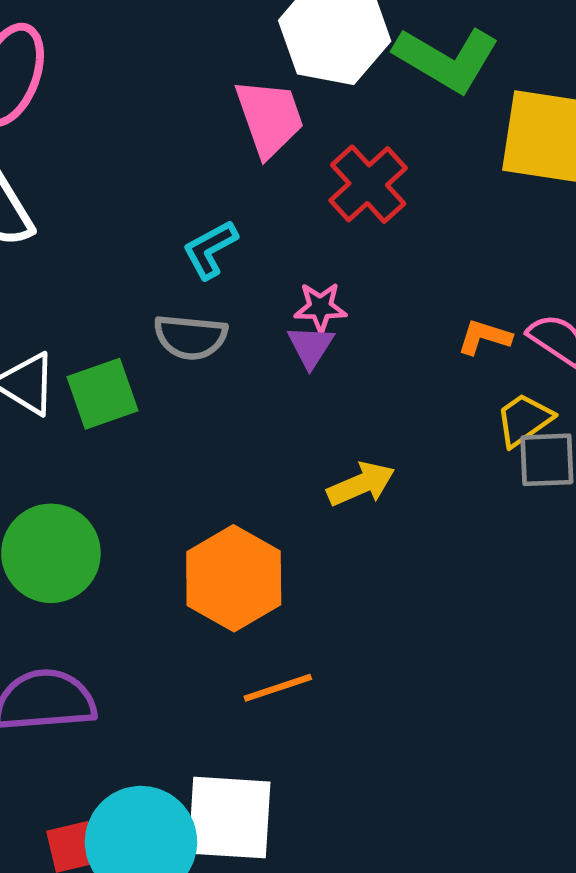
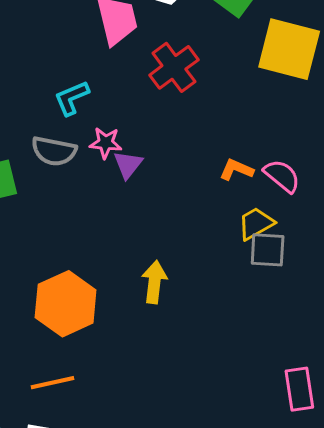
pink star: (320, 307) -> (106, 143), moved
yellow arrow: (361, 484) -> (154, 282), moved, turned -66
orange line: (278, 688) -> (52, 383), moved

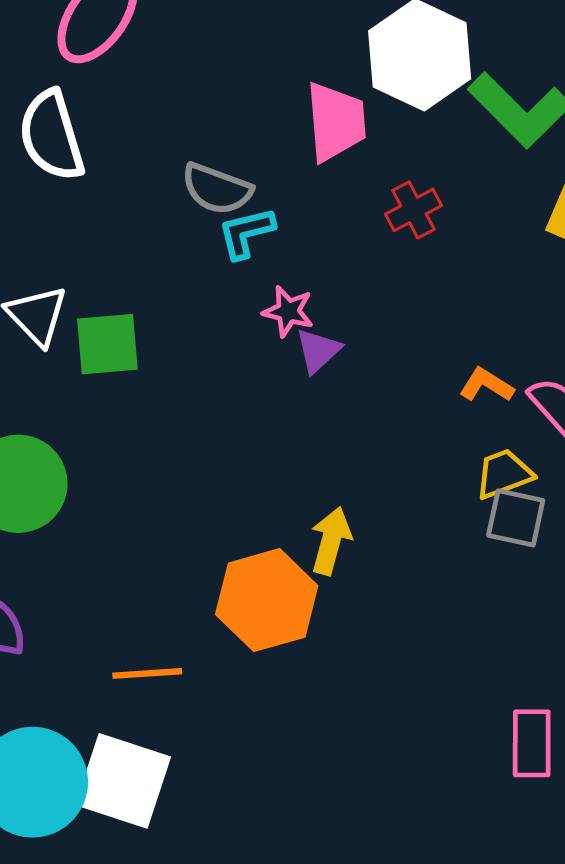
red cross: (174, 67) -> (413, 210), size x0.7
gray semicircle: (54, 151) -> (217, 189), moved
orange hexagon: (66, 304) -> (267, 600), moved

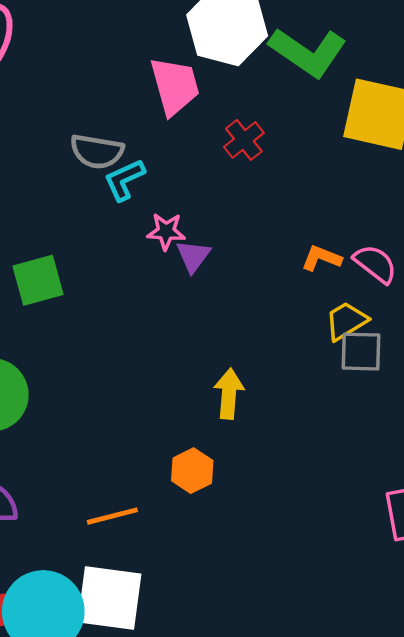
orange hexagon: (267, 600) -> (192, 471), moved, size x0.6

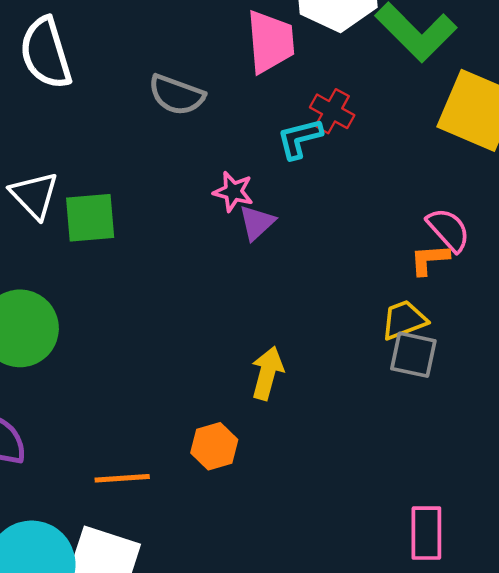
red cross: (244, 140) -> (332, 111), turned -33
cyan L-shape: (124, 180) -> (300, 138), moved
orange L-shape: (321, 258) -> (429, 259), moved, turned -36
pink semicircle: (375, 264) -> (448, 230), moved

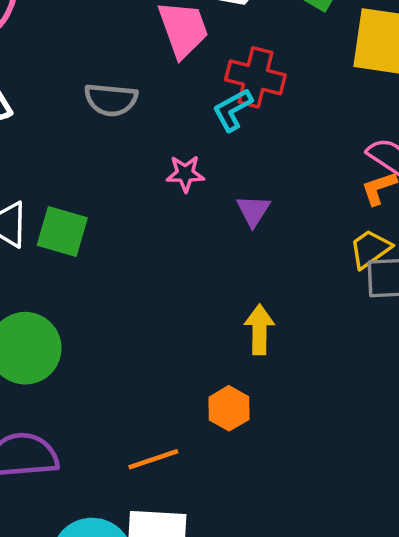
red cross: (332, 111) -> (255, 77), size x1.4
green square: (90, 218) -> (62, 231), turned 36
purple triangle: (257, 223) -> (253, 211), moved

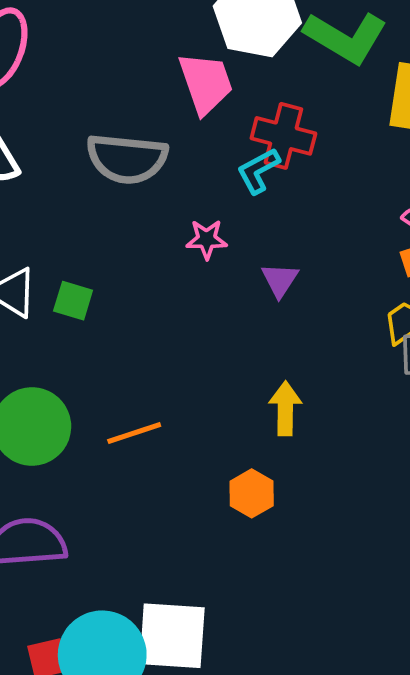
gray semicircle: (111, 100) -> (127, 159), size x1.4
green square: (62, 231) -> (73, 301), size x0.7
orange line: (153, 459) -> (134, 433), moved

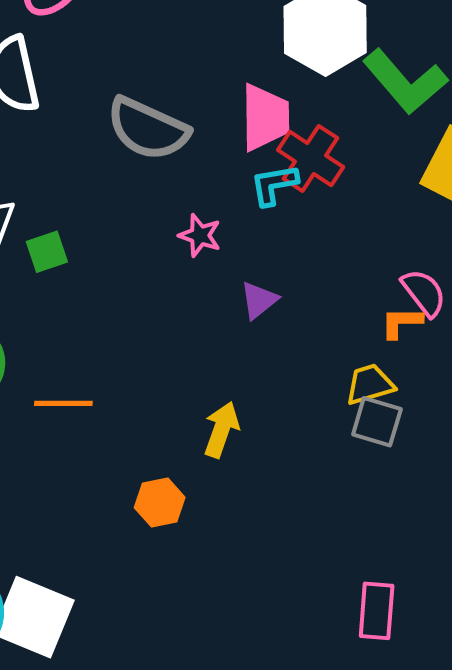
pink trapezoid: (206, 83) -> (265, 117), moved
green square: (73, 301) -> (47, 252), turned 36

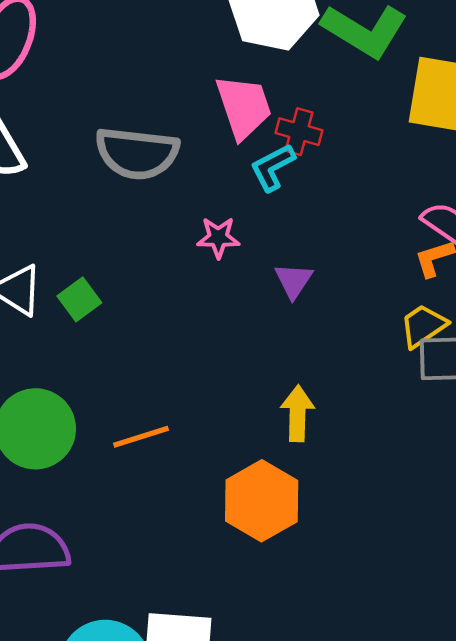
red cross: (311, 158) -> (299, 132), size x0.7
orange hexagon: (160, 502) -> (262, 501), size x1.6

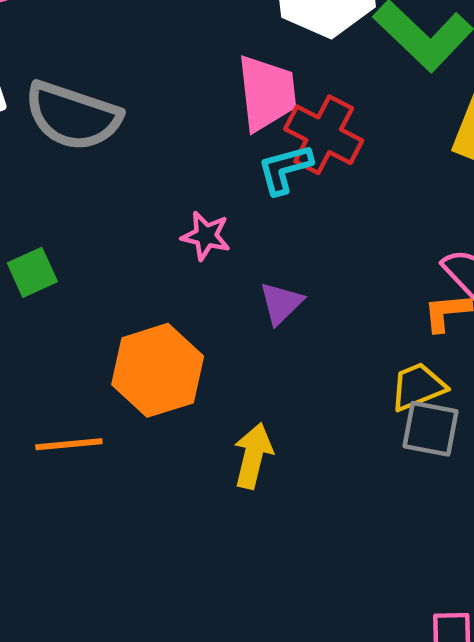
red cross: (299, 132) -> (324, 135), size x1.4
gray semicircle: (137, 153) -> (73, 116), moved
orange hexagon: (262, 501) -> (158, 370), moved

